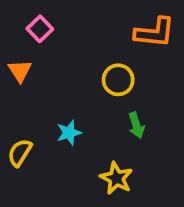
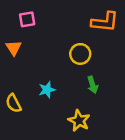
pink square: (40, 29) -> (27, 19), turned 35
yellow semicircle: (20, 153) -> (14, 103), turned -60

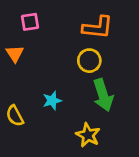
orange L-shape: (105, 22) -> (98, 27), moved
green arrow: (93, 85) -> (103, 95), size x1.6

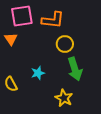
pink square: (30, 22) -> (22, 16), size x1.6
orange L-shape: (98, 27) -> (53, 20), moved

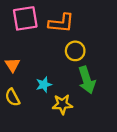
orange triangle: (11, 39) -> (12, 65), moved
yellow star: (64, 98) -> (62, 104), moved, turned -30

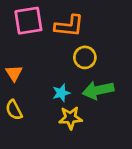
green arrow: (87, 80) -> (98, 90), turned 96
cyan star: (44, 85) -> (61, 93), moved

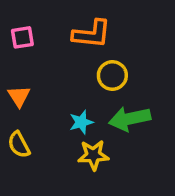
pink square: (28, 21) -> (22, 37), moved, size x0.6

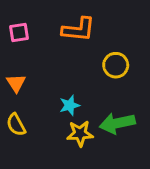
yellow circle: (112, 76) -> (116, 65), moved
green arrow: (130, 119) -> (117, 123), moved

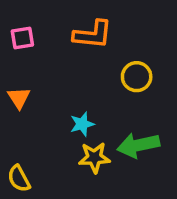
yellow semicircle: (16, 125) -> (19, 179), moved

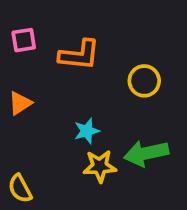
orange L-shape: (93, 34) -> (79, 55), moved
orange triangle: (19, 98) -> (20, 103), turned 30

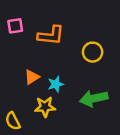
orange triangle: (20, 103) -> (32, 77), moved
yellow star: (100, 166) -> (45, 107), moved

